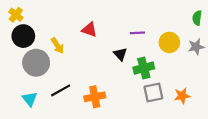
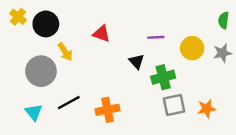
black circle: (23, 36) -> (46, 24), moved

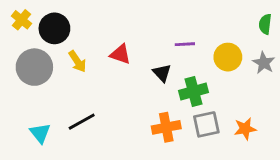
red triangle: (101, 34) -> (120, 54), moved
gray star: (222, 53) -> (264, 63), turned -30
gray circle: (41, 71) -> (34, 67), moved
orange cross: (107, 110) -> (166, 127), moved

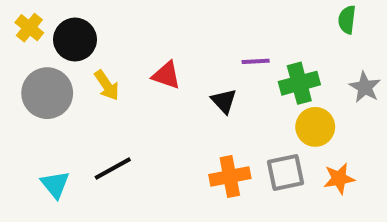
green semicircle: (265, 24) -> (347, 20), moved
yellow circle: (228, 57) -> (315, 127), moved
green cross: (193, 91) -> (299, 83), moved

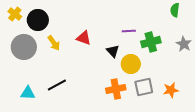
yellow circle: (315, 127) -> (131, 64), moved
cyan triangle: (55, 184) -> (28, 93), turned -49

